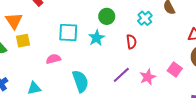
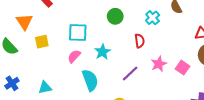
cyan star: (97, 38) -> (102, 52), moved
yellow square: (23, 41) -> (42, 42), moved
pink semicircle: (53, 59) -> (74, 56), moved, turned -32
pink star: (148, 77) -> (159, 64), moved

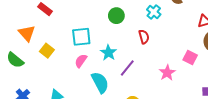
yellow square: (42, 42) -> (47, 51), turned -32
pink star: (159, 64) -> (167, 73), moved
purple line: (130, 73) -> (127, 68), moved

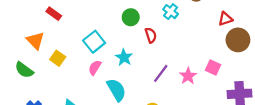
cyan square: (81, 37) -> (94, 42), turned -30
red semicircle: (144, 37) -> (151, 35), moved
pink square: (190, 58) -> (213, 68), moved
purple line: (127, 68) -> (161, 73), moved

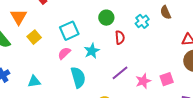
pink square: (213, 68) -> (167, 79), turned 32

